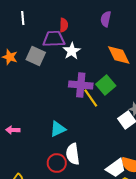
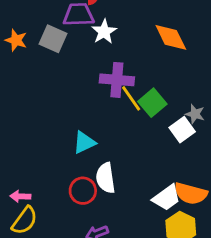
green square: (106, 85) -> (152, 103), moved
pink arrow: (13, 130) -> (20, 196), moved

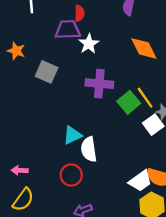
gray square: (53, 39) -> (47, 72), moved
yellow line: (131, 98) -> (145, 98), moved
white semicircle: (106, 178) -> (89, 149), moved
pink arrow: (20, 196) -> (20, 170), moved

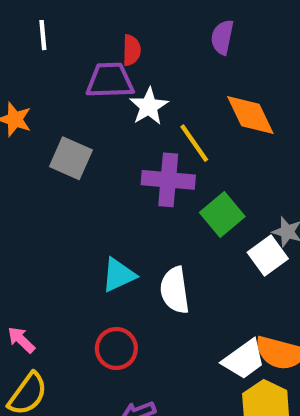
yellow line: (145, 98) -> (194, 143), moved
white semicircle: (89, 149) -> (175, 290), moved
pink arrow: (20, 170) -> (21, 340), turned 42

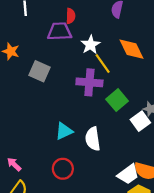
white star: (149, 106) -> (91, 45), moved

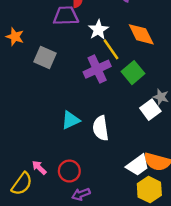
purple cross: (89, 82) -> (97, 69), turned -30
green square: (117, 100) -> (133, 73), moved
pink arrow: (14, 164) -> (39, 168), moved
red circle: (63, 169) -> (69, 171), moved

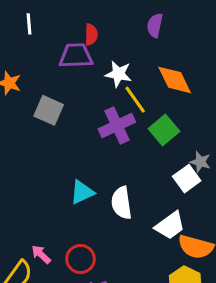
white star: (98, 30) -> (118, 74), turned -30
white trapezoid: (138, 165) -> (170, 226), moved

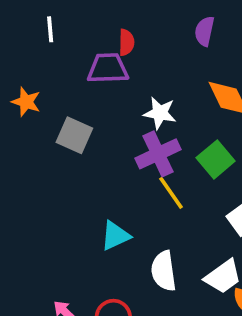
white star: (118, 74) -> (160, 113), moved
yellow line: (135, 100) -> (171, 193), moved
white semicircle: (121, 203) -> (164, 271), moved

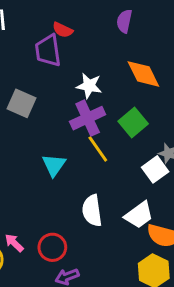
red semicircle: (126, 42) -> (63, 30), turned 114
purple trapezoid: (108, 68) -> (48, 50), turned -96
cyan triangle: (115, 236) -> (54, 165), moved, turned -30

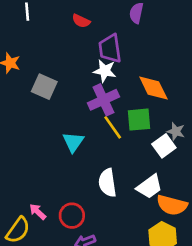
purple trapezoid: (48, 50) -> (110, 49), moved
orange diamond: (143, 74) -> (153, 88), moved
green square: (133, 122) -> (139, 120), moved, turned 35

